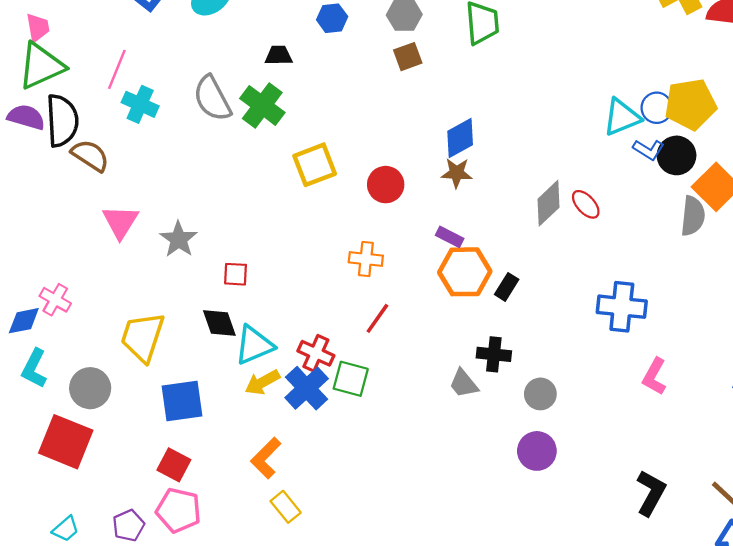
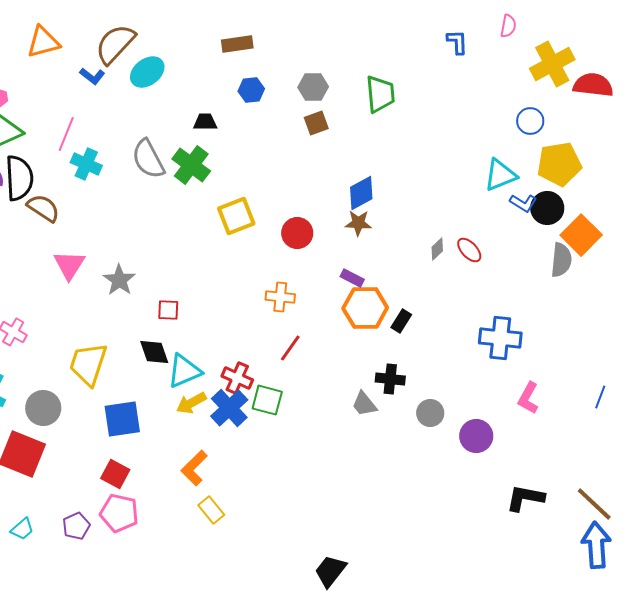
blue circle: (657, 108) -> (530, 121), moved
gray diamond: (549, 203) -> (437, 249), size x0.6
purple circle: (537, 451) -> (476, 436), moved
black L-shape: (651, 493) -> (525, 498), turned -108

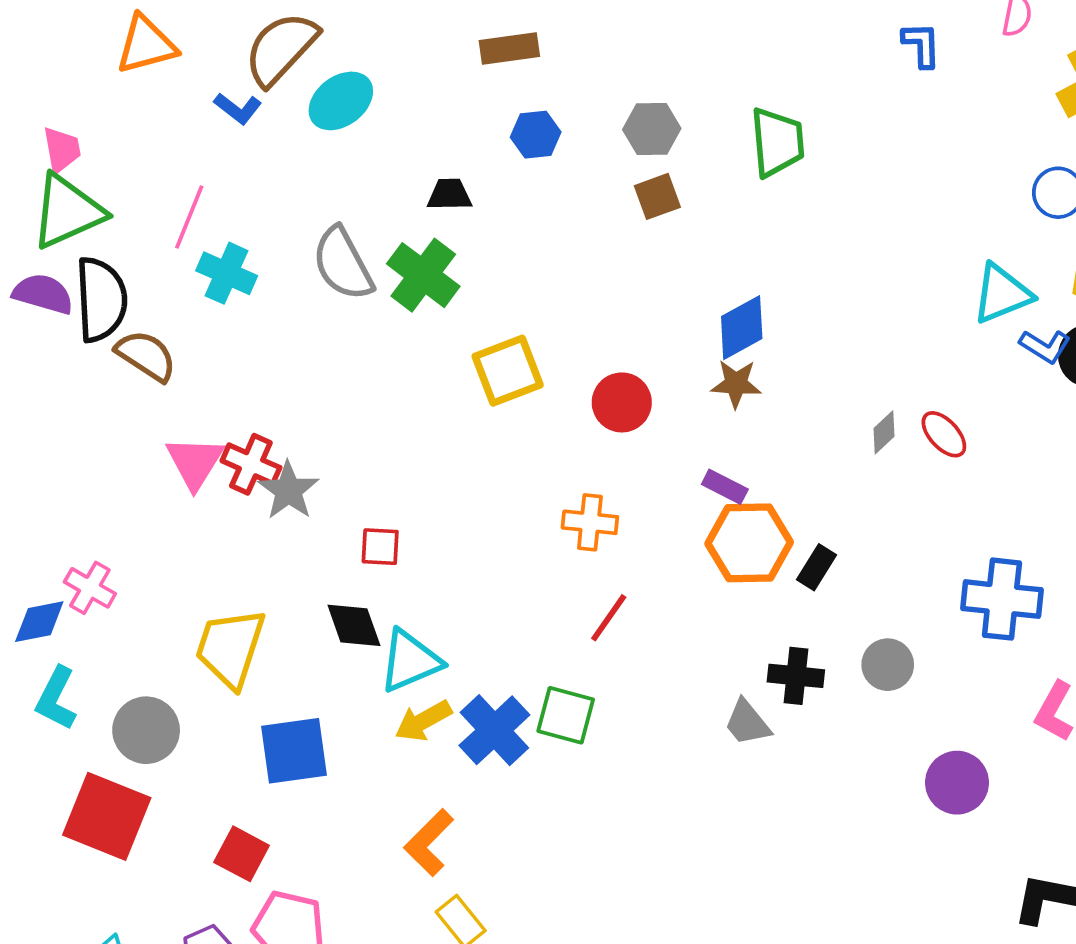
red cross: (237, 378) -> (251, 464), moved
gray circle: (430, 413) -> (888, 665), moved
red square: (115, 474) -> (242, 854), moved

